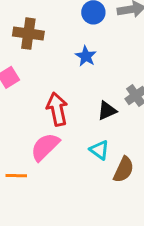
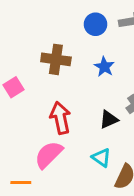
brown cross: (28, 34) -> (56, 59), moved
blue star: (86, 56) -> (104, 67), moved

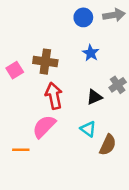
brown cross: (56, 59) -> (45, 62), moved

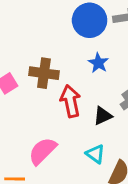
blue circle: (83, 17) -> (90, 20), size x1.5
red arrow: (54, 96) -> (70, 101), moved

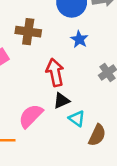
brown cross: (44, 73) -> (28, 32), moved
black triangle: (103, 116) -> (61, 101), moved

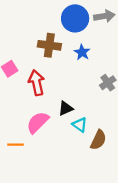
brown cross: (28, 32) -> (49, 45), moved
red arrow: (55, 72) -> (37, 83), moved

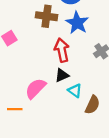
blue star: (82, 52) -> (77, 23), size x1.5
red arrow: (37, 83) -> (62, 50), moved

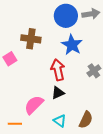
brown cross: (47, 16) -> (31, 39), moved
cyan triangle: (75, 91) -> (60, 121), moved

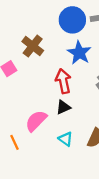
brown cross: (31, 39) -> (33, 46), turned 30
orange line: (15, 124) -> (15, 142), turned 64

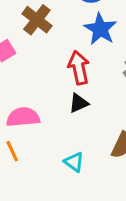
pink semicircle: (36, 121) -> (23, 117), moved, turned 40
cyan triangle: (66, 139) -> (74, 162), moved

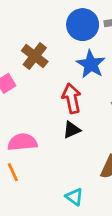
cyan triangle: (74, 162) -> (74, 197), moved

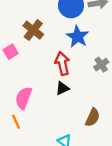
pink semicircle: (22, 142) -> (24, 98), turned -65

